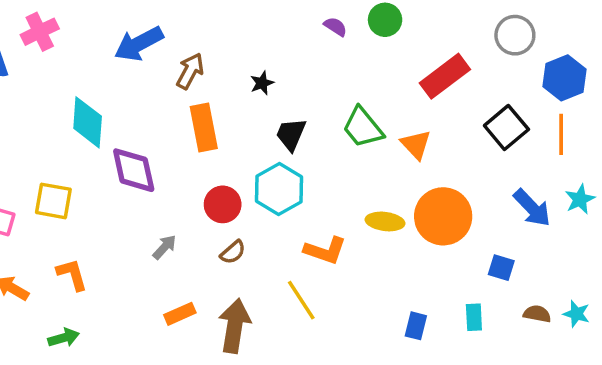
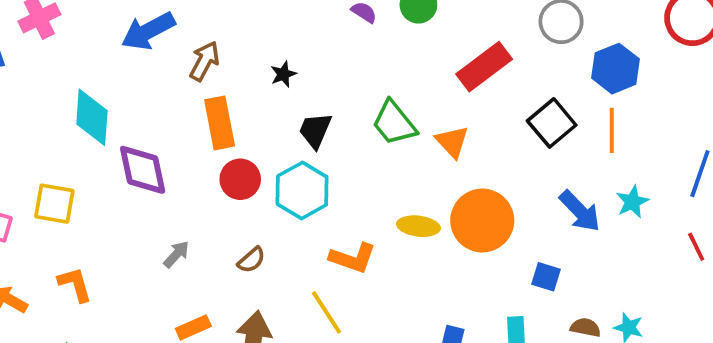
red circle: (223, 204) -> (240, 179), moved

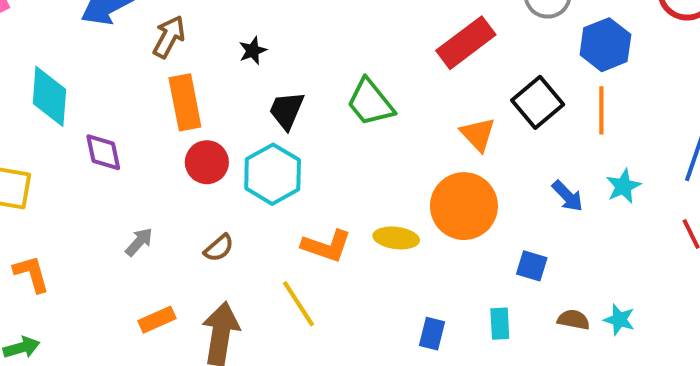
orange triangle: (452, 142) -> (478, 134), moved
purple diamond: (143, 170) -> (103, 152), size x0.7
blue arrow: (580, 211) -> (568, 196), size x0.7
yellow ellipse: (418, 226) -> (396, 238), moved

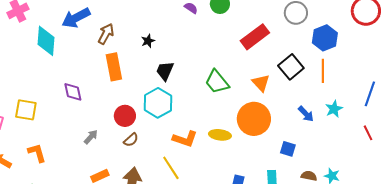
cyan diamond: (49, 96) -> (46, 41), moved
green trapezoid: (370, 102) -> (217, 82), moved
red circle: (207, 162) -> (125, 116), moved

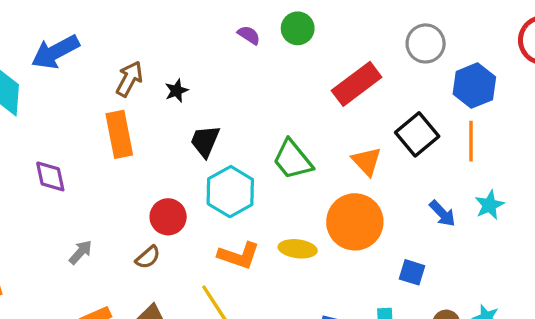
brown arrow: (106, 34) -> (129, 79), moved
cyan hexagon: (158, 103) -> (230, 192), moved
red circle: (125, 116) -> (168, 217), moved

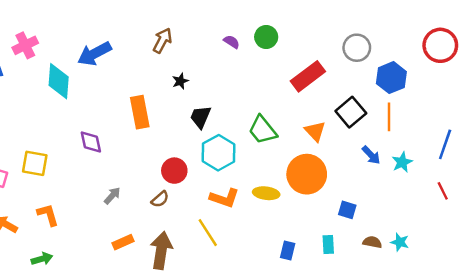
brown arrow: (129, 79) -> (162, 41), moved
blue arrow: (442, 213) -> (371, 155), moved

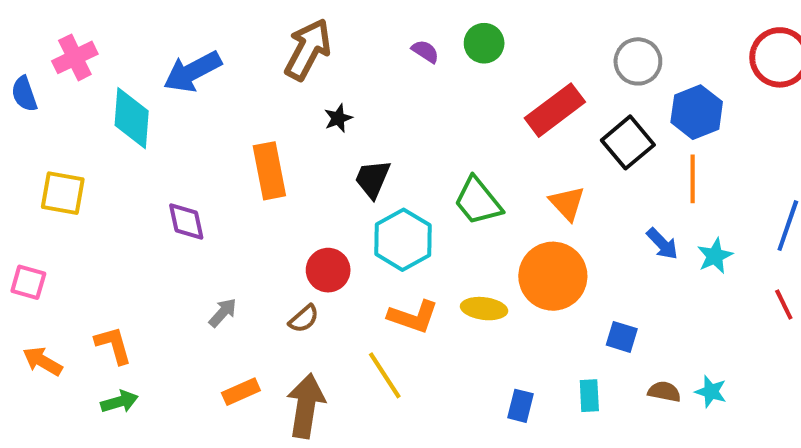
brown arrow: (162, 41) -> (308, 49), size x1.4
black square: (351, 112) -> (628, 142), moved
yellow square: (35, 163) -> (63, 193), moved
green arrow: (42, 259) -> (119, 402), moved

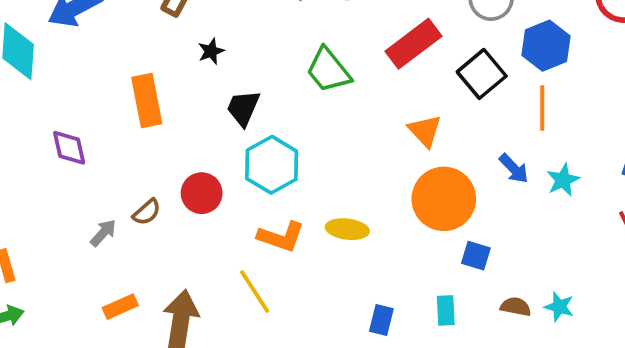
green trapezoid: (478, 201) -> (328, 70), moved
orange circle: (553, 276) -> (444, 199), moved
brown semicircle: (304, 319) -> (147, 212), moved

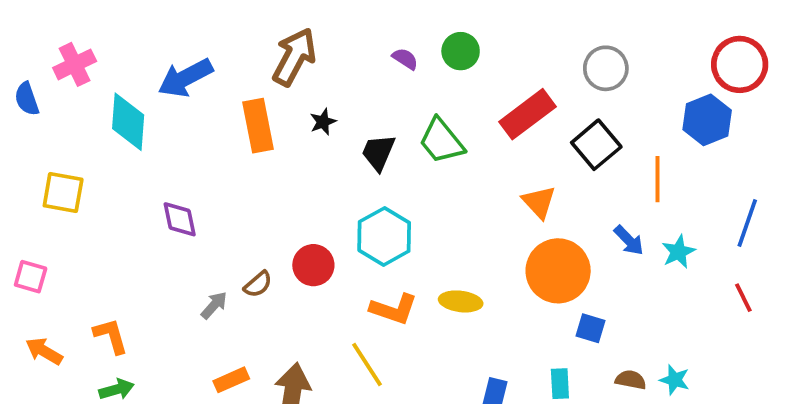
blue hexagon: (546, 46) -> (707, 120), moved
orange rectangle: (147, 100) -> (258, 126), moved
black trapezoid: (243, 108) -> (378, 152), moved

